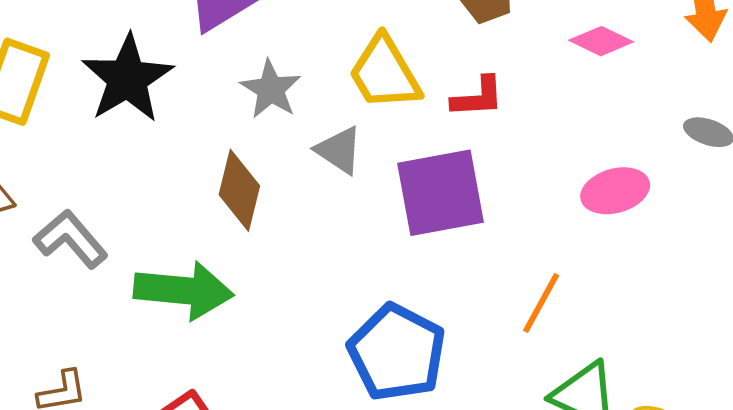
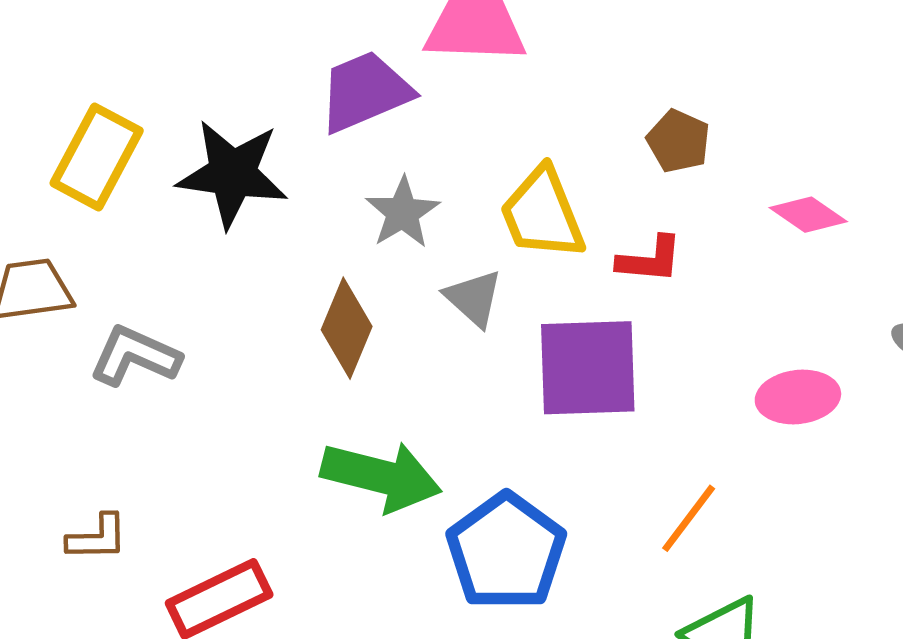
black star: (127, 79) -> (232, 174), turned 30
gray L-shape: (71, 239) -> (135, 356), turned -34
green arrow: (184, 290) -> (381, 476), moved

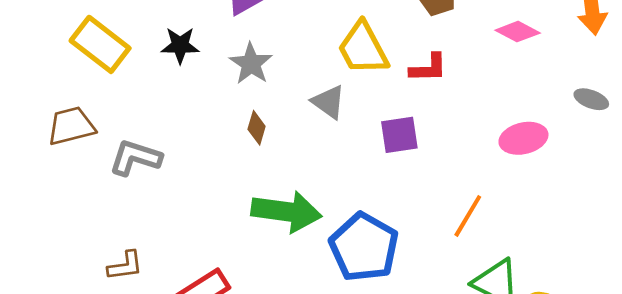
yellow rectangle: (97, 157) -> (100, 44), turned -74
black star: (232, 174) -> (180, 45), size x0.6
gray star: (403, 213) -> (251, 64), moved
brown diamond: (347, 328) -> (257, 128), size x0.6
purple square: (588, 368) -> (399, 135), size x0.6

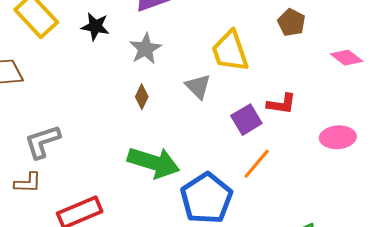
red L-shape: (428, 68) -> (281, 104), moved
purple square: (399, 135) -> (246, 120), turned -32
gray L-shape: (135, 158) -> (42, 142), moved, turned -45
orange line: (468, 216) -> (257, 164), moved

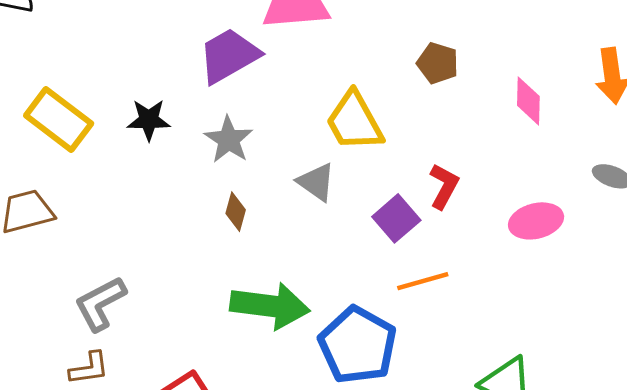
pink diamond: (347, 58) -> (528, 101), turned 64
red L-shape: (281, 104) -> (444, 186), turned -60
orange line: (257, 164) -> (423, 281), turned 44

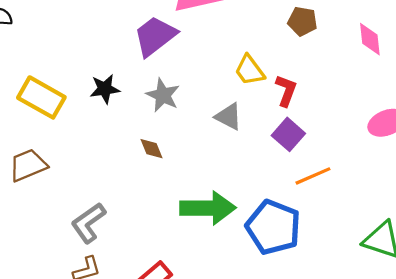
yellow trapezoid: (354, 121) -> (250, 70), size x0.7
red L-shape: (444, 186) -> (286, 91), moved
brown diamond: (236, 212) -> (152, 149), moved, turned -30

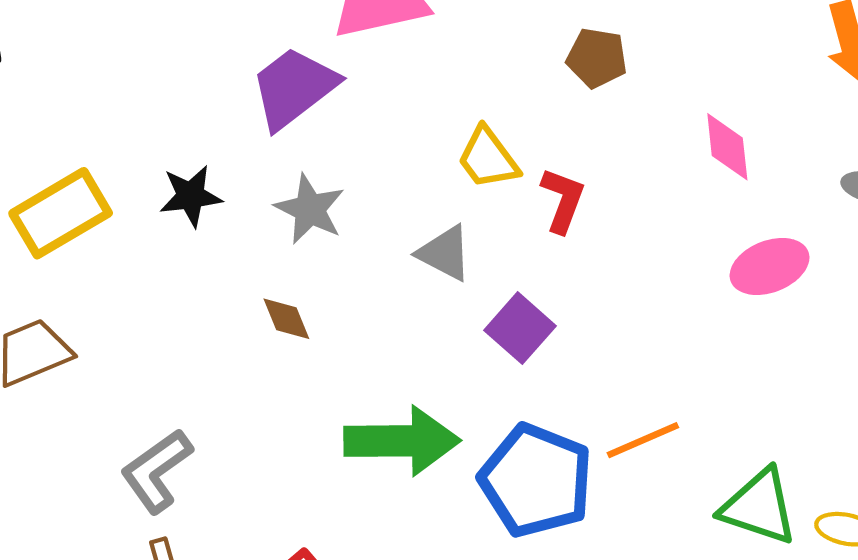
pink diamond: (370, 39) -> (727, 147), moved
yellow rectangle: (41, 97) -> (61, 213), turned -60
purple square: (288, 134) -> (520, 328), moved
orange line: (313, 176) -> (643, 440), moved

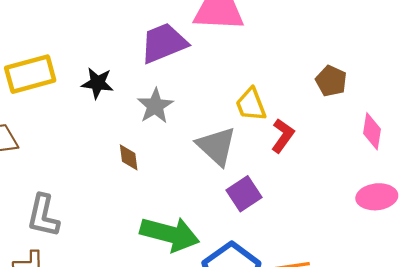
brown pentagon: (597, 58) -> (331, 81), moved
gray triangle: (445, 253) -> (216, 146), size x1.4
gray L-shape: (157, 471) -> (43, 216), turned -57

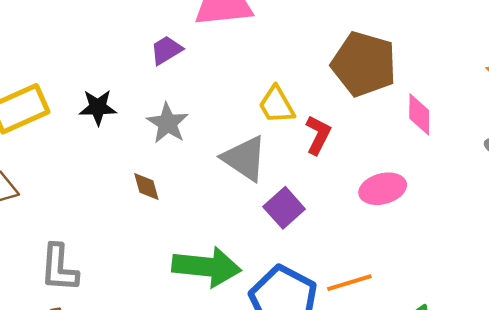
purple trapezoid: (164, 43) -> (166, 50), size x0.6
brown pentagon: (331, 81) -> (364, 64), size x1.8
pink ellipse: (377, 197) -> (383, 189), moved

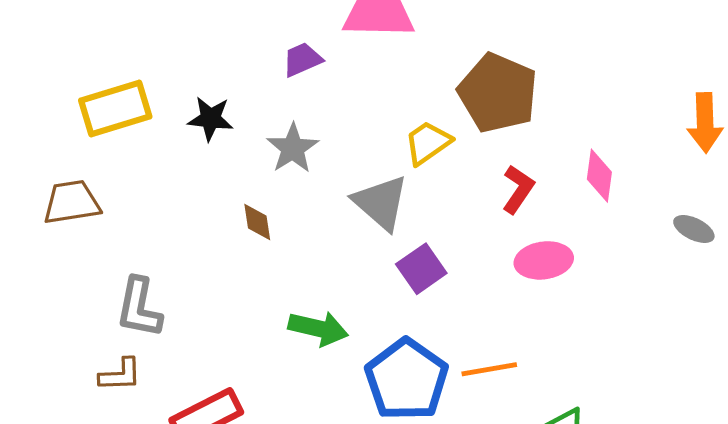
brown pentagon: (364, 64) -> (498, 93), moved
yellow trapezoid: (277, 105) -> (428, 143), turned 78
red L-shape: (318, 135) -> (518, 189), moved
green arrow: (207, 267) -> (318, 328), size x0.7

